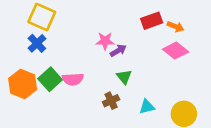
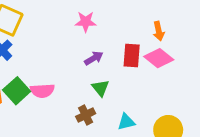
red rectangle: (152, 21) -> (132, 55), moved, turned -66
orange arrow: (176, 27) -> (159, 31), turned 56
pink star: (105, 41) -> (86, 22), moved

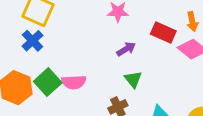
red rectangle: (132, 55) -> (163, 33), moved, turned -70

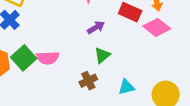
green triangle: (133, 79) -> (102, 55), turned 30

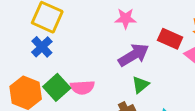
purple arrow: (96, 27) -> (134, 55), size x1.6

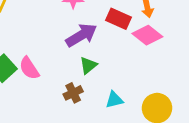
pink semicircle: (82, 87) -> (29, 68), turned 60

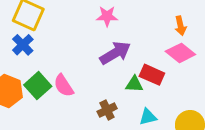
red rectangle: (119, 19) -> (152, 75), moved
green triangle: (88, 65) -> (134, 84), moved, turned 42

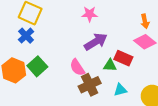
pink semicircle: (64, 86) -> (77, 67), moved
brown cross: (107, 110) -> (90, 85), size x1.5

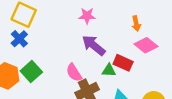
orange arrow: (145, 21) -> (136, 23), moved
purple arrow: (96, 42) -> (94, 45), turned -110

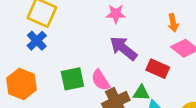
green triangle: (109, 70) -> (141, 93), moved
green square: (31, 72) -> (72, 79), moved, turned 30

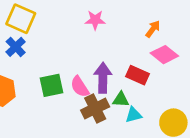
orange arrow: (173, 23) -> (153, 29), turned -132
purple arrow: (123, 48) -> (103, 78), moved, turned 52

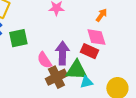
pink diamond: (164, 55) -> (96, 37), moved, turned 35
green square: (52, 85) -> (18, 38), moved
green triangle: (121, 100) -> (76, 70), size x1.6

